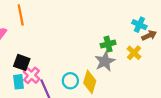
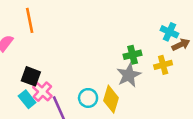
yellow cross: (134, 53) -> (163, 65), turned 32
cyan rectangle: (19, 82) -> (27, 99), turned -32

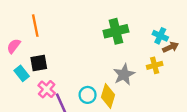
green cross: (133, 55) -> (116, 31), moved, size x1.5
black square: (31, 76) -> (39, 63), moved, turned -30
cyan rectangle: (27, 99) -> (22, 73), moved

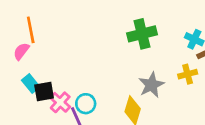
orange line: (35, 26) -> (31, 30), moved
black square: (39, 63) -> (44, 92), moved
cyan circle: (88, 95) -> (86, 104), moved

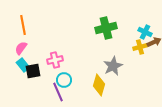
pink semicircle: (21, 51) -> (21, 48), moved
yellow cross: (188, 74) -> (140, 47), moved
pink cross: (60, 102) -> (55, 60), moved, turned 35

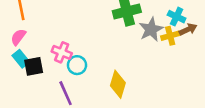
pink cross: (55, 60) -> (62, 52), turned 35
gray star: (113, 66) -> (151, 29), moved
cyan circle: (64, 80) -> (77, 65), moved

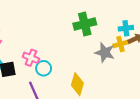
cyan cross: (177, 17) -> (126, 28), turned -32
gray star: (151, 29) -> (105, 52), moved, turned -30

